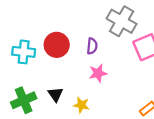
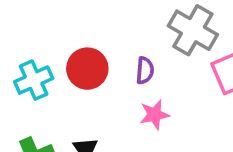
cyan cross: (24, 52) -> (34, 80), turned -30

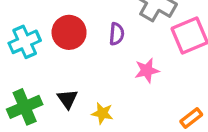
pink star: (154, 115) -> (147, 70), moved

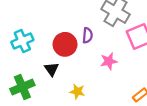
red circle: (69, 32) -> (65, 44), moved
black triangle: (67, 99) -> (52, 69), moved

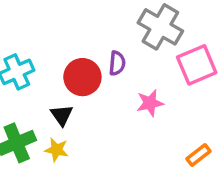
yellow star: (77, 92) -> (57, 150), moved

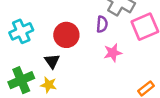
purple semicircle: (117, 63) -> (102, 24), moved

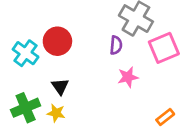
cyan cross: (21, 31) -> (26, 53), turned -30
red circle: (66, 35) -> (57, 41), moved

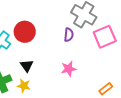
pink star: (128, 77) -> (69, 69), moved

